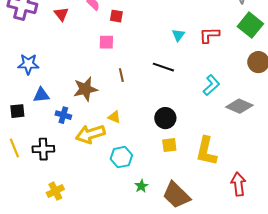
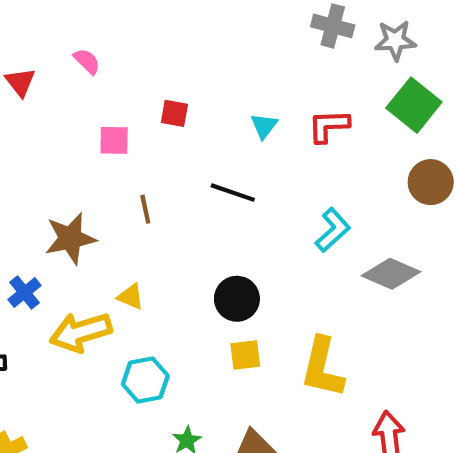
red square: (116, 16) -> (174, 113), moved
blue cross: (63, 115) -> (24, 293), turned 35

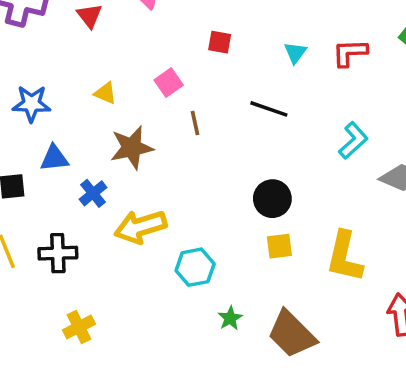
pink square: (114, 140) -> (169, 83), moved, turned -36
yellow triangle: (131, 297) -> (105, 93), moved

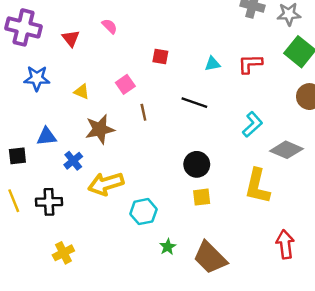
cyan triangle: (295, 53) -> (213, 64), turned 42
blue star: (31, 104) -> (37, 78), moved
yellow L-shape: (344, 257) -> (257, 186), moved

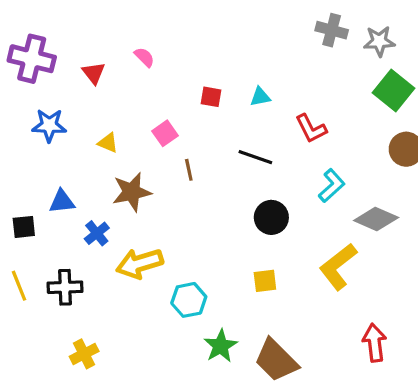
cyan triangle: (213, 64) -> (260, 97), moved
red L-shape: (250, 64) -> (311, 129), moved, turned -115
black circle: (197, 164) -> (271, 217), moved
yellow L-shape: (257, 186) -> (338, 267), turned 39
green star: (168, 247) -> (221, 346), size x1.5

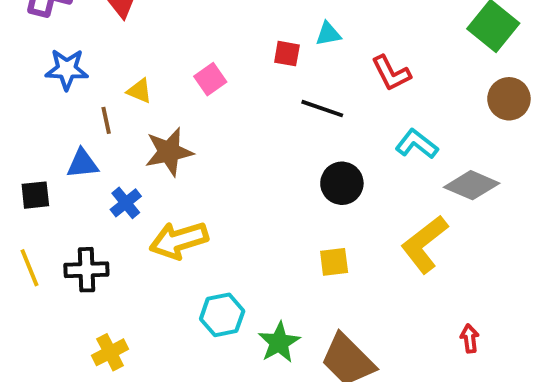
red square: (211, 97) -> (287, 54), moved
brown line: (189, 170) -> (106, 120), moved
cyan L-shape: (332, 186) -> (417, 144), turned -100
cyan hexagon: (189, 300) -> (222, 315), moved
red arrow: (374, 343) -> (470, 339), size x0.6

